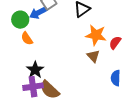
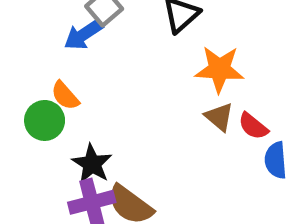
green circle: (20, 20) -> (45, 120), moved
red semicircle: (115, 43) -> (253, 126), moved, turned -80

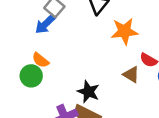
brown triangle: (219, 117) -> (131, 75), moved
black star: (92, 164) -> (88, 92), moved

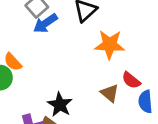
blue arrow: (45, 24) -> (45, 23), moved

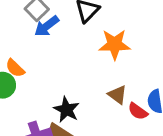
red semicircle: (131, 80) -> (138, 111), moved

